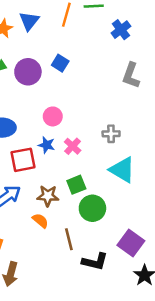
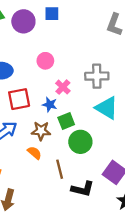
blue square: (60, 63) -> (52, 14), turned -32
gray cross: (111, 134) -> (97, 76), size x1.5
blue star: (47, 145) -> (50, 105), moved

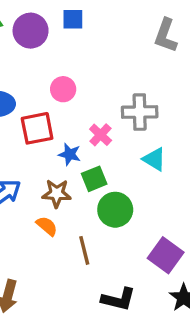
pink cross: (63, 87) -> (101, 135), moved
red square: (19, 99) -> (37, 128), moved
cyan triangle: (107, 108) -> (154, 159), size x0.7
black L-shape: (83, 189) -> (118, 299), moved

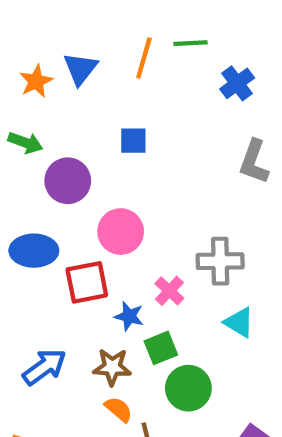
purple circle: (31, 31) -> (68, 181), moved
pink circle: (63, 89) -> (121, 232), size x1.4
orange semicircle: (47, 226) -> (119, 409), moved

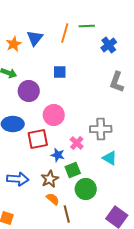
blue arrow: (44, 367) -> (18, 179), turned 40
brown star: (112, 367) -> (50, 179), turned -30

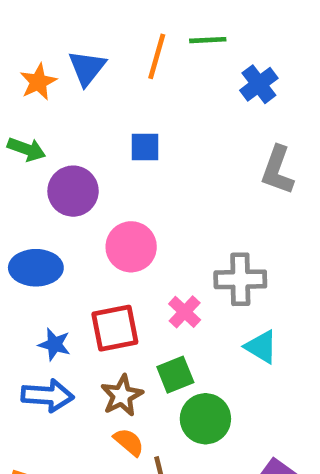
red square: (38, 139) -> (115, 328), moved
blue star: (58, 155) -> (54, 344), moved

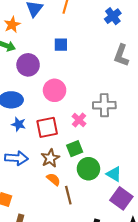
orange star: (38, 82) -> (12, 25), moved
blue star: (54, 344) -> (19, 124), moved
cyan triangle: (261, 347) -> (114, 174), moved

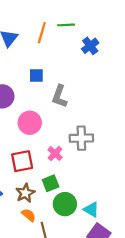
gray L-shape: (121, 55) -> (59, 96), moved

